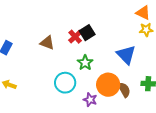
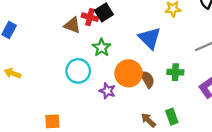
red cross: (75, 37) -> (90, 17), turned -32
brown triangle: (47, 43) -> (72, 25), moved

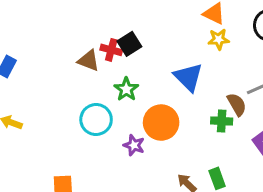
brown semicircle: (147, 79) -> (237, 104), moved

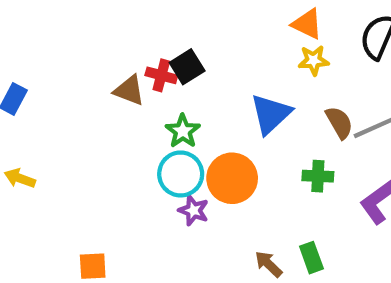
blue triangle: (188, 77) -> (271, 114), turned 32
brown semicircle: (237, 104) -> (339, 123), moved
cyan circle: (96, 119) -> (181, 174), moved

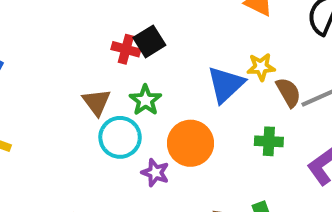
yellow star: (314, 60) -> (261, 67), moved
brown triangle: (129, 90) -> (97, 102), moved, turned 32
cyan circle: (181, 174) -> (120, 137), moved

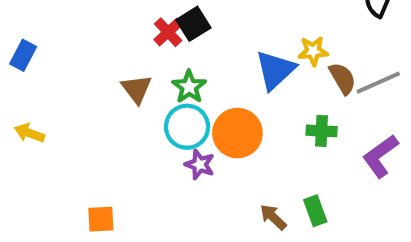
red cross: (126, 49) -> (168, 32), turned 32
cyan circle: (120, 137) -> (187, 127), moved

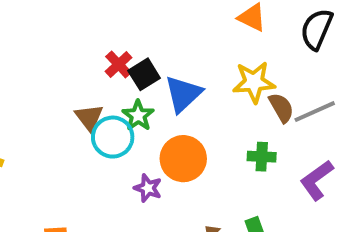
black square: (193, 24) -> (144, 74), moved
yellow star: (313, 51) -> (254, 82), size x1.5
blue triangle: (275, 70) -> (183, 94), moved
cyan circle: (187, 127) -> (113, 137), moved

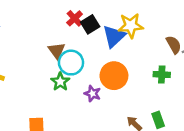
yellow star: (254, 82) -> (131, 26), moved
green star: (138, 115) -> (60, 82), moved

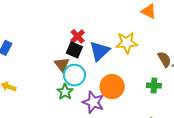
black square: (90, 24) -> (74, 50), moved, turned -35
blue triangle: (114, 36) -> (100, 51), moved
purple star: (92, 94) -> (93, 102), size x1.5

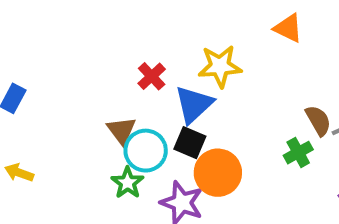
yellow star: (127, 43) -> (220, 66), moved
black square: (74, 50) -> (190, 143), moved
green cross: (154, 86) -> (298, 153), moved, turned -32

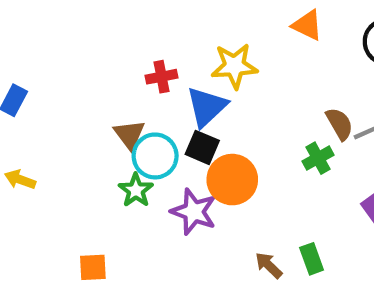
red cross: (152, 76) -> (162, 77), turned 32

